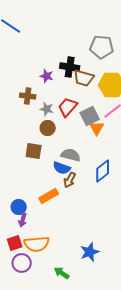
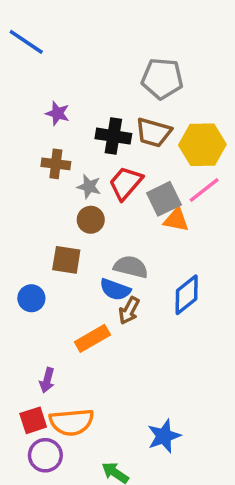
gray pentagon: (102, 47) -> (162, 78), moved
black cross: (70, 67) -> (113, 136), moved
purple star: (47, 76) -> (58, 113), moved
orange triangle: (97, 128) -> (176, 220), turned -49
blue circle: (19, 207) -> (31, 298), moved

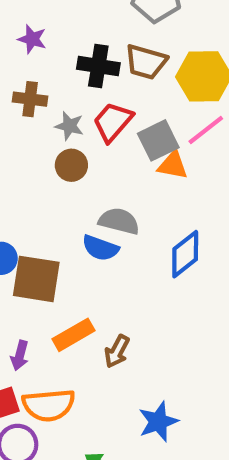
brown square: (66, 260) -> (36, 279), moved, size x1.4
brown arrow: (129, 310) -> (117, 351), moved
orange rectangle: (92, 338) -> (73, 335), moved

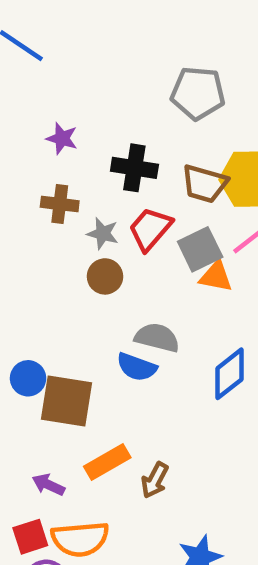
brown trapezoid: (146, 62) -> (205, 184), moved
purple arrow: (20, 355) -> (48, 485), turned 100

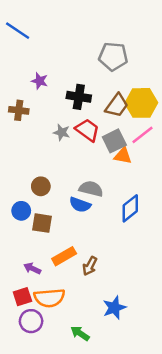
brown trapezoid: (205, 184) -> (117, 105), turned -70
brown cross: (60, 204) -> (19, 110), moved
red trapezoid: (150, 229) -> (87, 130), turned 85
brown circle: (105, 276) -> (41, 186), moved
brown square: (67, 401) -> (42, 223), size x0.7

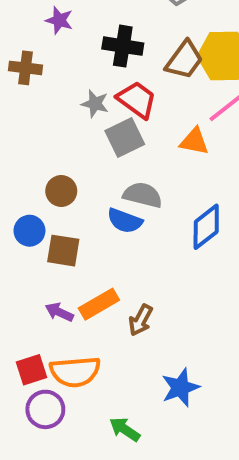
gray square: (114, 141) -> (125, 137), moved
purple arrow: (32, 268) -> (59, 312), moved

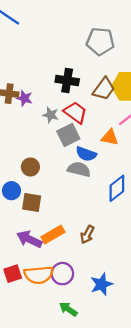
purple star: (59, 20) -> (24, 98), moved
blue semicircle: (125, 221) -> (86, 154), moved
purple arrow: (59, 312) -> (29, 239), size x1.5
brown arrow: (141, 320) -> (87, 235), moved
purple circle: (45, 409) -> (62, 274), moved

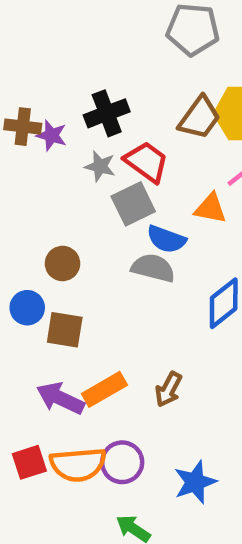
black cross: (67, 81) -> (107, 113), moved, turned -30

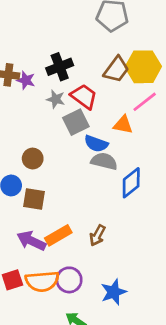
gray semicircle: (153, 268) -> (104, 161), moved

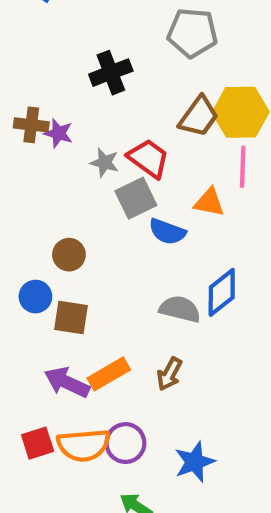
black cross: (60, 67) -> (111, 73), moved
pink line: (145, 102) -> (243, 167), turned -50
gray semicircle: (104, 161) -> (180, 309), moved

